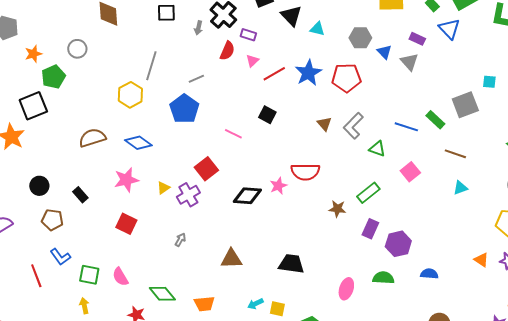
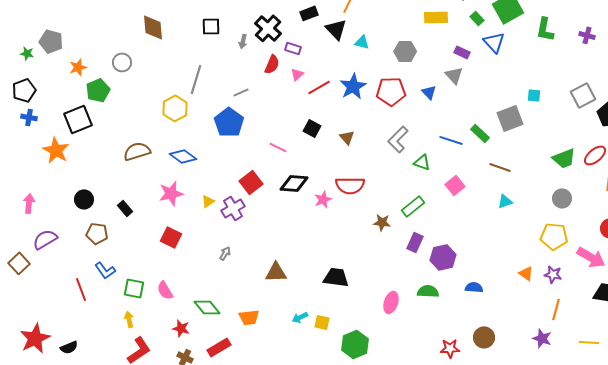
blue triangle: (384, 52) -> (429, 92), moved
brown triangle: (324, 124) -> (347, 137), moved
black diamond: (247, 196) -> (294, 183), moved

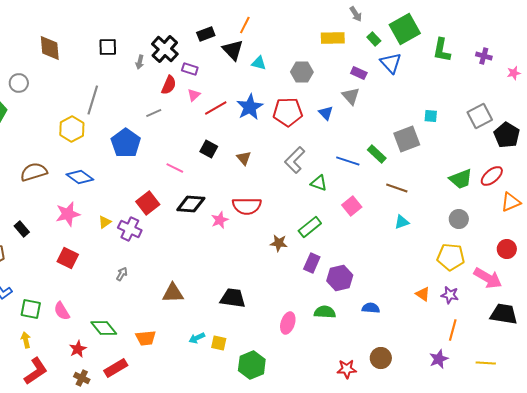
gray line: (241, 92) -> (154, 113), moved
purple cross: (233, 208) -> (130, 229), turned -35
red star: (181, 328) -> (78, 349), turned 30
purple star: (542, 338) -> (439, 359), turned 30

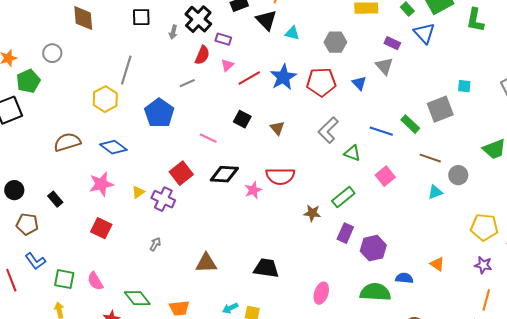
gray circle: (459, 219) -> (458, 175), moved
orange triangle: (423, 294) -> (437, 264), moved
green semicircle: (325, 312) -> (375, 292), moved, size x1.4

